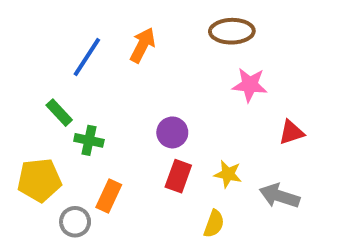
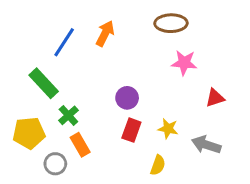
green rectangle: (59, 113) -> (44, 83), size x1.5
green cross: (89, 140) -> (68, 115), moved, turned 36
orange rectangle: (109, 196) -> (80, 145), turned -55

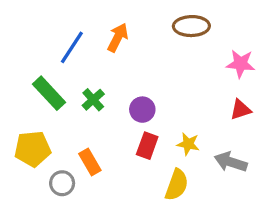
pink star: (184, 63) -> (241, 64), moved
green cross: (68, 115) -> (93, 100), moved
yellow semicircle: (158, 165) -> (177, 185), size x1.4

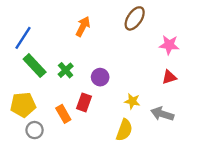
brown ellipse: (191, 26) -> (135, 18), turned -55
blue line: (72, 47) -> (23, 38), moved
red rectangle: (147, 146) -> (84, 102), moved
gray circle: (62, 183) -> (35, 130), moved

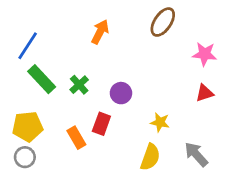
gray arrow: (162, 114) -> (196, 154), moved, turned 30
gray circle: (35, 130) -> (25, 157), moved

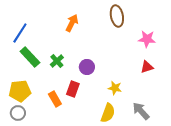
brown ellipse: (163, 22) -> (117, 16), turned -45

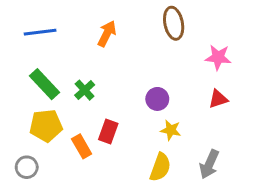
blue line: (20, 33) -> (40, 32), moved, turned 50
purple circle: (87, 67) -> (157, 99), moved
yellow pentagon: (20, 91) -> (46, 126), moved
gray arrow: (141, 111) -> (209, 164), turned -114

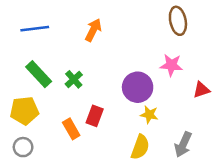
brown ellipse: (174, 23) -> (178, 21), moved
pink star: (218, 57) -> (171, 65), moved
purple circle: (157, 99) -> (138, 87), size x1.5
red triangle: (218, 99) -> (201, 90), moved
yellow pentagon: (46, 126) -> (24, 111), moved

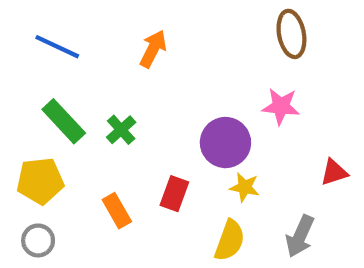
blue line: (35, 29) -> (57, 47), turned 32
red triangle: (201, 90) -> (334, 172), moved
red rectangle: (95, 116) -> (174, 194), moved

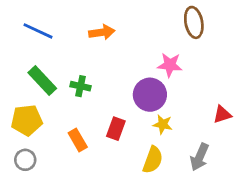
orange arrow: (153, 49) -> (102, 32), turned 55
pink star: (281, 106) -> (170, 65), moved
green cross: (121, 130) -> (80, 86), turned -36

